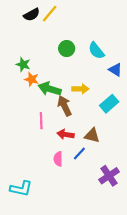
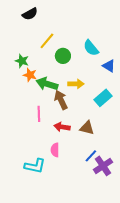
yellow line: (50, 14) -> (47, 41), moved
green circle: (67, 49) -> (63, 56), moved
blue line: (79, 154) -> (91, 156), moved
cyan L-shape: (21, 189) -> (35, 166), moved

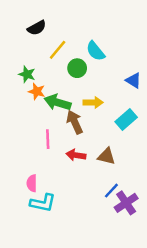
black semicircle: (30, 14) -> (37, 28), moved
cyan semicircle: (91, 48) -> (95, 51), moved
pink semicircle: (55, 150) -> (32, 183), moved

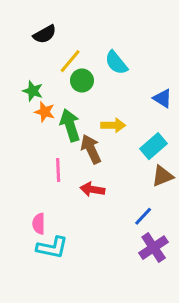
green circle: (77, 68) -> (82, 81), moved
green arrow: (58, 102) -> (70, 125), turned 55
brown triangle: (106, 156) -> (162, 176), moved, turned -36
blue line: (111, 191) -> (143, 216), moved

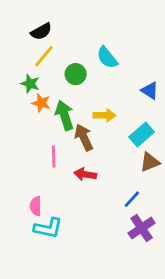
yellow line: (70, 61) -> (44, 56), moved

